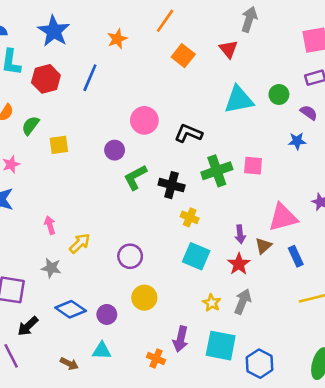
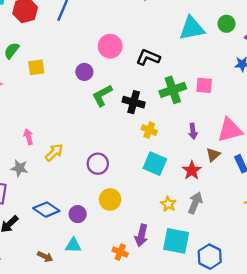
purple arrow: (240, 234) -> (193, 131), moved
gray star: (51, 268) -> (19, 168), moved

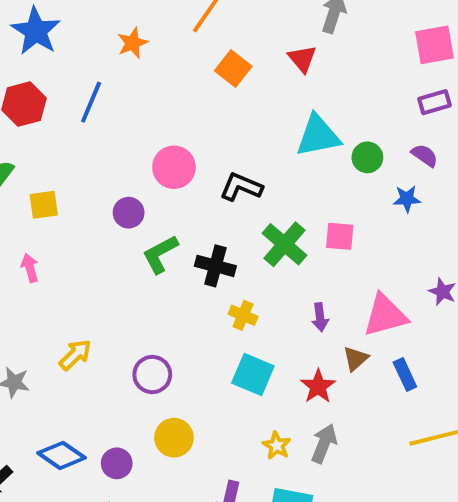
green circle: (226, 24) -> (367, 157), moved
green cross: (173, 90) -> (285, 244), turned -30
pink arrow: (28, 137) -> (30, 268), moved

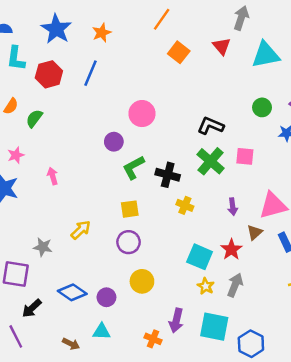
orange star: (133, 43) -> (102, 33), moved
cyan triangle: (318, 136) -> (266, 55), moved
black L-shape: (241, 187) -> (211, 126), moved
yellow square: (44, 205) -> (130, 209), moved
cyan square: (253, 375) -> (200, 257), moved

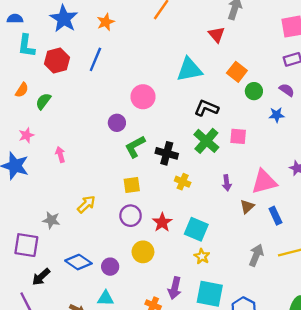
orange square: (179, 52) -> (237, 72), moved
cyan triangle: (266, 55) -> (189, 70), moved
red star: (231, 249) -> (162, 222), moved
gray arrow: (235, 285) -> (256, 255), moved

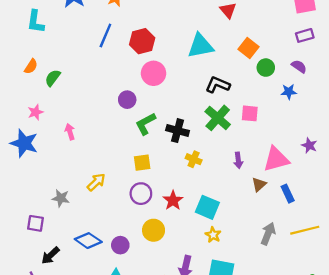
red hexagon: (57, 61) -> (142, 41), moved
purple square: (26, 245) -> (36, 223), size x0.7

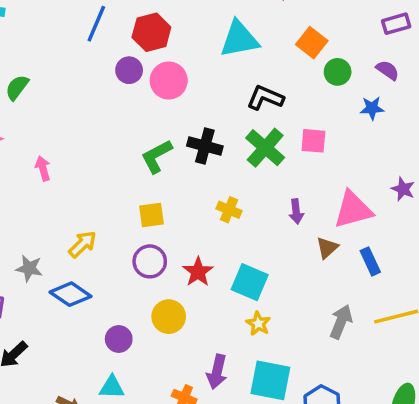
purple circle: (127, 100) -> (129, 70), moved
black cross: (178, 131) -> (205, 146), moved
blue diamond: (88, 241) -> (70, 294), moved

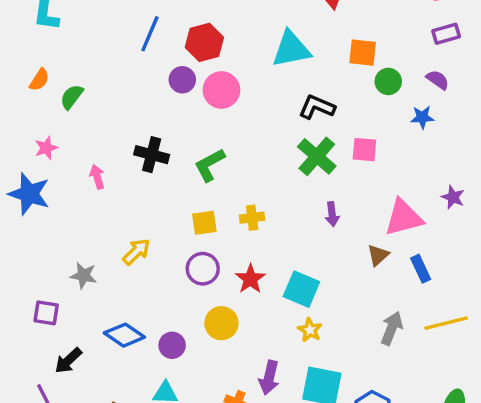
orange square: (312, 43) -> (363, 53), turned -32
black cross: (205, 146) -> (152, 155), moved
yellow cross: (229, 210) -> (252, 218), moved, turned -30
purple arrow: (296, 211) -> (332, 214), moved
blue diamond: (70, 294) -> (124, 335), moved

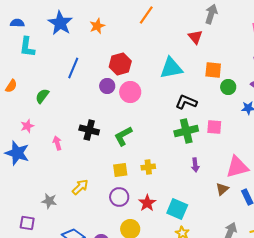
blue line: (150, 34) -> (73, 68), moved
orange semicircle: (39, 80) -> (11, 86), moved
green cross: (317, 156) -> (186, 131), turned 35

